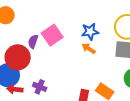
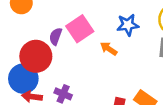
orange arrow: (89, 49) -> (109, 49), moved

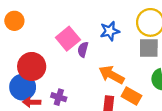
purple semicircle: (56, 36) -> (83, 50), moved
orange arrow: (109, 49) -> (111, 75), moved, size x1.6

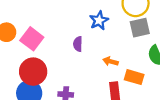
pink square: (68, 39) -> (32, 39), moved
orange arrow: (111, 75) -> (111, 61), size x0.6

